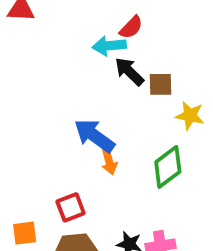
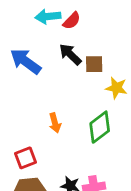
cyan arrow: (109, 46) -> (48, 17), moved
blue arrow: (94, 136) -> (26, 61), moved

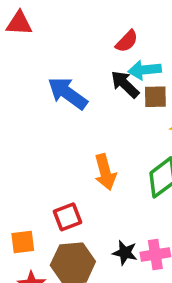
cyan arrow: (48, 17) -> (145, 70), moved
orange arrow: (55, 123) -> (105, 172), size x1.4

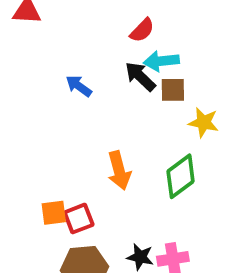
blue arrow: (68, 93) -> (79, 86), size x0.6
orange square: (23, 242) -> (54, 213), moved

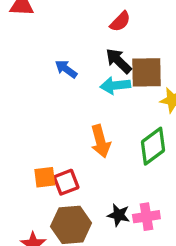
cyan arrow: (161, 61) -> (115, 85), moved
brown square: (173, 90) -> (146, 72), size x1.5

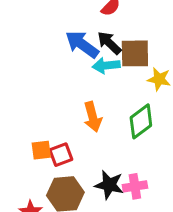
blue arrow: (66, 69) -> (82, 44), moved, size x1.6
black star: (119, 215) -> (109, 185), size x1.4

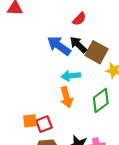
brown square: (135, 53) -> (96, 52), turned 30
cyan arrow: (106, 66) -> (71, 76), moved

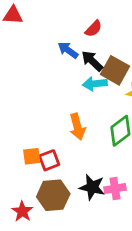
blue arrow: (59, 46) -> (68, 50), moved, size x0.7
cyan arrow: (71, 76) -> (95, 84), moved

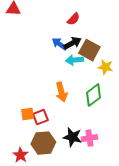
blue arrow: (68, 50) -> (59, 44), moved
black arrow: (92, 61) -> (72, 43), turned 108

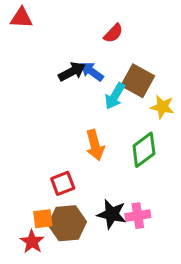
black arrow: (72, 43) -> (72, 72), moved
cyan arrow: (74, 60) -> (115, 96), turned -54
orange square: (27, 114) -> (43, 219), moved

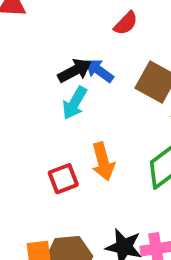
cyan arrow: (115, 96) -> (75, 103), moved
red square: (63, 183) -> (63, 179), moved

